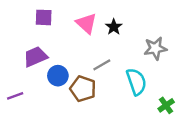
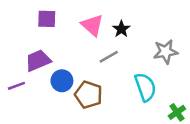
gray line: (102, 65) -> (109, 57), moved
purple line: (15, 96) -> (16, 86), moved

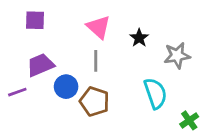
purple square: (47, 19) -> (35, 20), moved
black star: (121, 29) -> (139, 38), moved
gray line: (109, 57) -> (96, 61), moved, turned -60

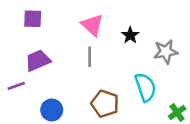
blue circle: (66, 87) -> (52, 110), moved
brown pentagon: (94, 101) -> (105, 104), moved

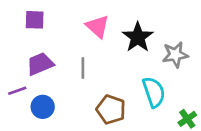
black star: (130, 35) -> (138, 37), size x1.6
gray line: (90, 57) -> (83, 68), moved
blue circle: (52, 110) -> (43, 107), moved

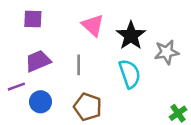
cyan semicircle: (154, 92) -> (130, 74), moved
brown pentagon: (111, 109) -> (88, 107), moved

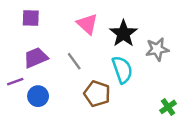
gray line: (79, 65) -> (74, 61), turned -36
brown pentagon: (88, 107) -> (97, 94), moved

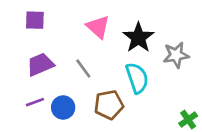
purple line: (15, 82) -> (35, 102), moved
brown pentagon: (97, 94) -> (109, 105), turned -30
blue circle: (38, 96) -> (63, 107), moved

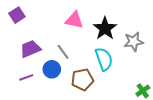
purple square: (35, 20) -> (17, 15), moved, turned -35
pink triangle: (98, 27) -> (74, 20), turned -30
blue circle: (63, 107) -> (52, 69), moved

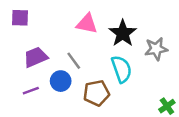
purple square: (17, 15) -> (20, 18), turned 35

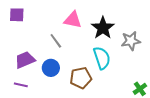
purple trapezoid: (36, 57) -> (25, 60), moved
gray line: (74, 61) -> (56, 41), moved
purple line: (31, 91) -> (21, 85), moved, turned 32

